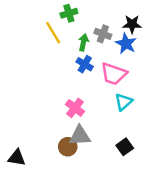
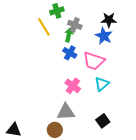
gray cross: (103, 34) -> (75, 25), moved
pink cross: (75, 108) -> (73, 86), moved
brown circle: (68, 147) -> (55, 130), moved

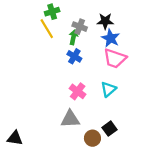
green cross: (57, 11) -> (52, 12), moved
black star: (109, 20) -> (105, 21), moved
pink trapezoid: (94, 61) -> (115, 58), moved
brown circle: (55, 130) -> (92, 138), moved

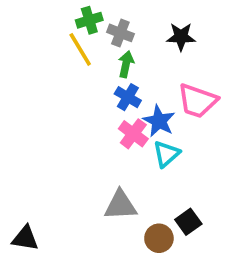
gray cross: (80, 27) -> (120, 33), moved
blue star: (111, 38) -> (159, 121), moved
cyan triangle: (108, 89) -> (166, 154), moved
pink cross: (78, 91) -> (133, 134), moved

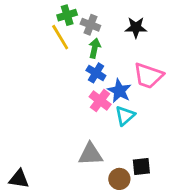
black square: (188, 222) -> (141, 167), turned 30

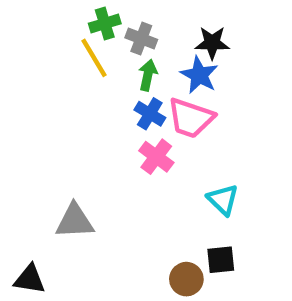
pink trapezoid: (148, 76) -> (191, 118), moved
blue star: (119, 91) -> (199, 75), moved
cyan triangle: (125, 116) -> (223, 200), moved, turned -35
gray triangle: (90, 154) -> (75, 221), moved

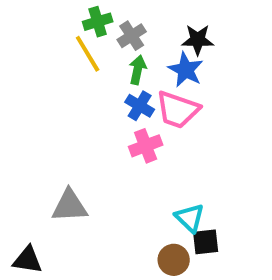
gray cross: (141, 39) -> (132, 36), turned 36
pink cross: (156, 157) -> (146, 146), turned 32
cyan triangle: (223, 200) -> (190, 218), moved

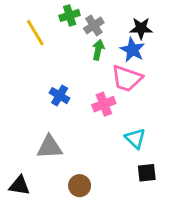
yellow line: (88, 54) -> (35, 33), moved
blue cross: (140, 106) -> (60, 96), moved
cyan triangle: (190, 218) -> (135, 138), moved
brown circle: (174, 260) -> (80, 186), moved

